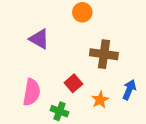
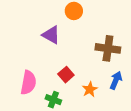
purple triangle: (39, 39) -> (51, 35), moved
brown cross: (104, 54) -> (108, 48), moved

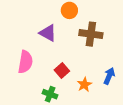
brown cross: (108, 48) -> (91, 34), moved
pink semicircle: (28, 83) -> (25, 62), moved

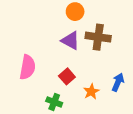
purple triangle: (48, 33) -> (70, 41), moved

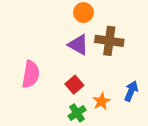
green cross: (54, 102) -> (77, 113), moved, turned 35

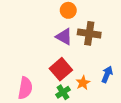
pink semicircle: (31, 74) -> (25, 88), moved
red square: (74, 85) -> (61, 69), size x1.5

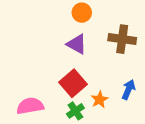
brown cross: (89, 33) -> (122, 39), moved
pink semicircle: (25, 88) -> (30, 106), turned -110

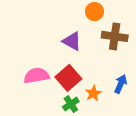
orange circle: (82, 13) -> (95, 12), moved
pink semicircle: (30, 106) -> (36, 76), moved

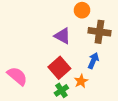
pink semicircle: (36, 76) -> (17, 76), moved, turned 50
blue arrow: (121, 84) -> (93, 61), moved

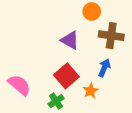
green cross: (61, 90) -> (56, 101), moved

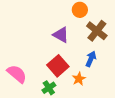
brown cross: (111, 36) -> (97, 31), turned 30

